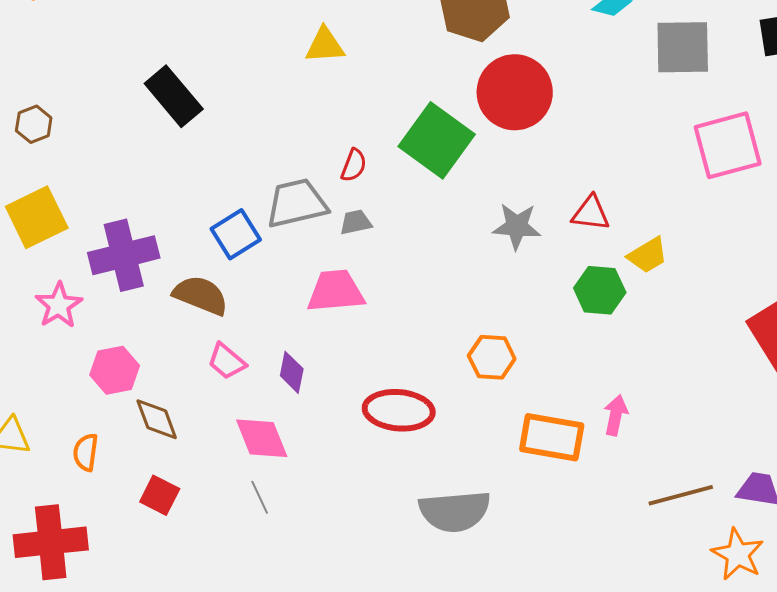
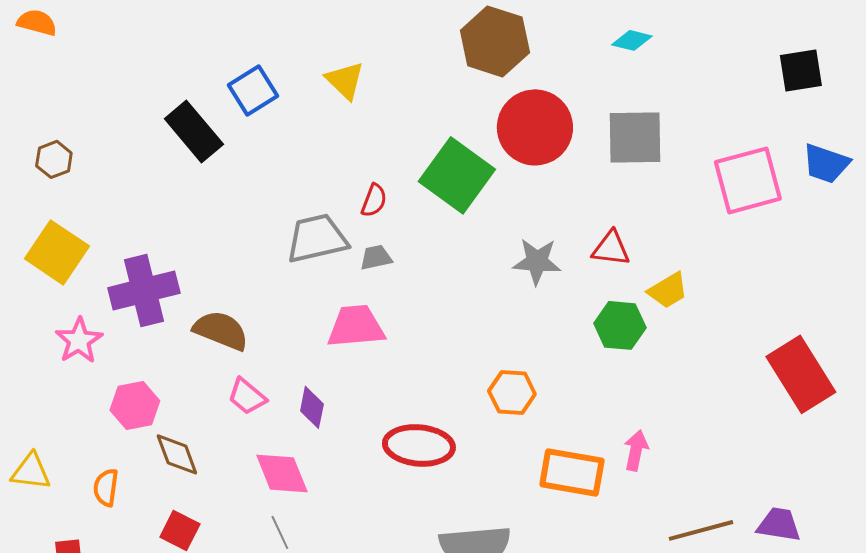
yellow triangle: (325, 45) -> (345, 80), turned 48
gray square: (683, 47) -> (635, 137), moved
yellow square: (37, 217) -> (57, 252), turned -30
blue square: (236, 234) -> (253, 90), moved

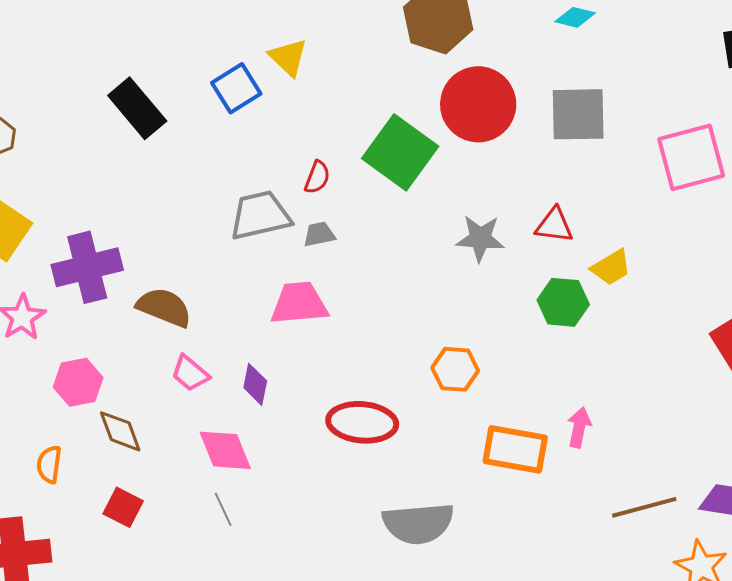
blue square: (253, 90) -> (236, 88), moved

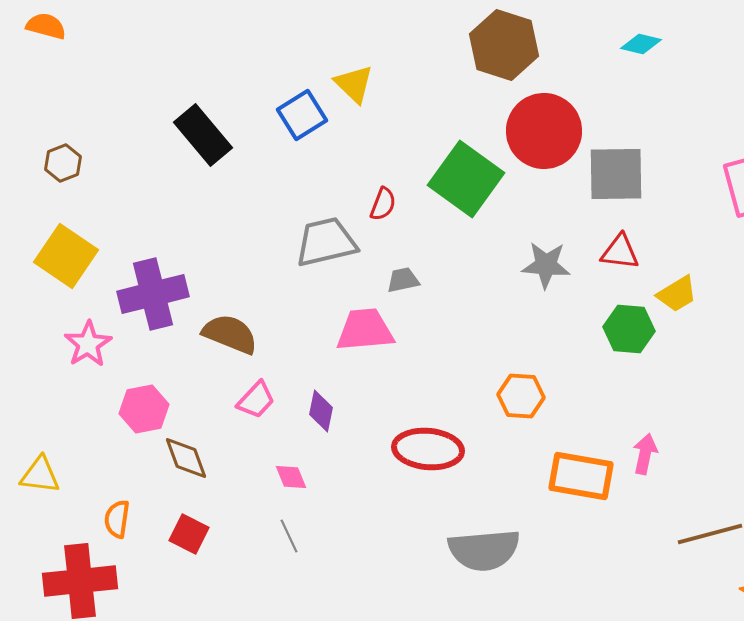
gray square: (578, 114) -> (616, 174), moved
gray trapezoid: (319, 234) -> (403, 280), moved
pink trapezoid: (190, 373) -> (256, 400), turned -87
pink diamond: (225, 450) -> (291, 477), size x0.6
orange semicircle: (49, 464) -> (117, 519), moved

